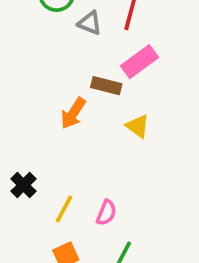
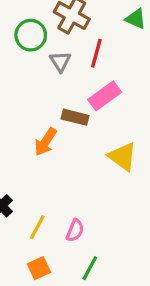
gray triangle: (90, 23) -> (60, 61), turned 35
yellow triangle: (138, 126) -> (123, 157), moved, size x1.4

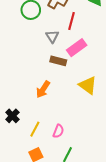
gray triangle: (60, 61) -> (52, 36), moved
orange arrow: (46, 142) -> (43, 89), moved

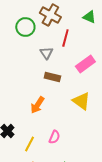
pink rectangle: (77, 48) -> (85, 64), moved
pink semicircle: (58, 131) -> (54, 137), moved

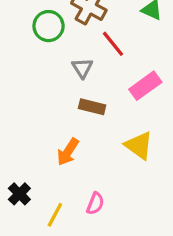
red line: (65, 38) -> (113, 44), turned -54

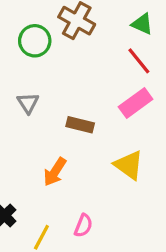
red line: (113, 44) -> (139, 61), moved
gray triangle: (82, 68) -> (28, 103), moved

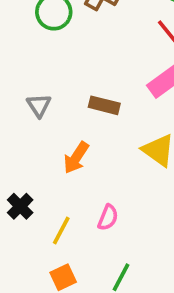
gray triangle: (28, 103) -> (39, 105), moved

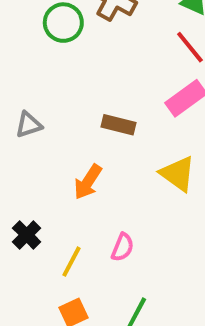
gray triangle: (39, 105) -> (29, 125), moved, turned 45

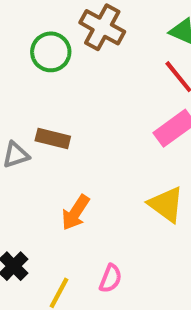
brown rectangle: (118, 125) -> (53, 138), moved

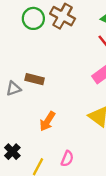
green circle: (51, 52) -> (33, 18), moved

